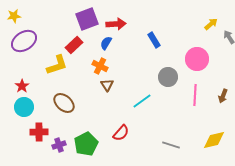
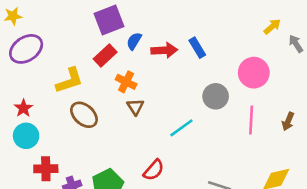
red arrow: (116, 24) -> (164, 50), moved
blue semicircle: (106, 43) -> (134, 41), moved
red rectangle: (74, 45) -> (105, 56), moved
brown ellipse: (64, 103) -> (84, 115), moved

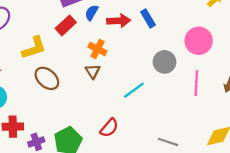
orange cross: (126, 82) -> (97, 49), moved

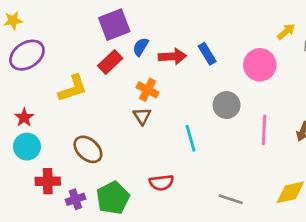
pink circle: (199, 41) -> (260, 65), moved
brown ellipse: (47, 78) -> (88, 149), moved
cyan line: (134, 90) -> (191, 138), turned -70
red semicircle: (109, 128) -> (161, 183), turned 42

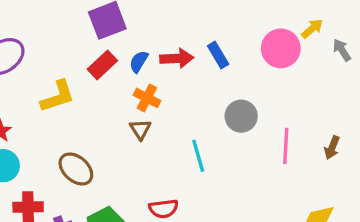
blue semicircle: (141, 47) -> (139, 62), moved
pink circle: (260, 65) -> (281, 48), moved

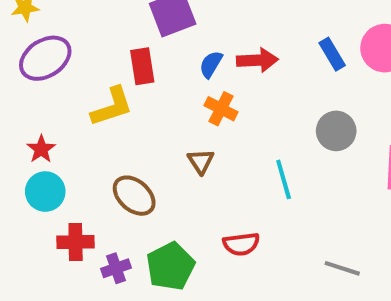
blue rectangle: (218, 55) -> (332, 54), moved
red rectangle: (102, 65) -> (142, 66), moved, turned -56
brown triangle: (140, 129) -> (201, 161), moved

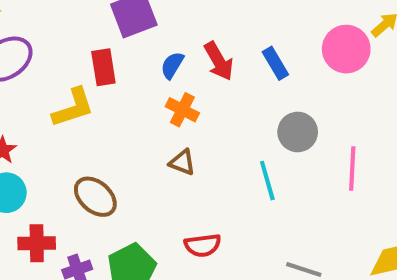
blue rectangle: (332, 54) -> (275, 63), moved
red arrow: (257, 60) -> (219, 61), turned 63
brown triangle: (201, 161) -> (182, 162), moved, turned -36
cyan line: (284, 179) -> (267, 181), moved

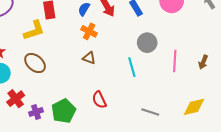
brown ellipse: (95, 197) -> (35, 63), moved
red cross: (37, 243) -> (16, 99), turned -36
red semicircle: (203, 245) -> (99, 100), turned 72

